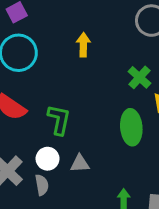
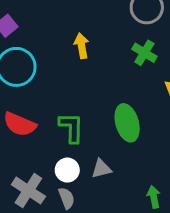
green cross: (140, 77) -> (144, 53), moved
green ellipse: (131, 127) -> (127, 123), moved

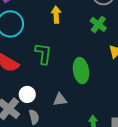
green L-shape: (71, 128) -> (43, 54), moved
white circle: (67, 170) -> (27, 94), moved

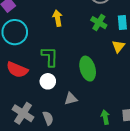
white circle: (27, 94) -> (48, 81), moved

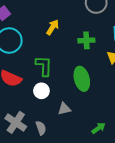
yellow arrow: (58, 18) -> (53, 27), turned 42
green cross: (99, 23) -> (86, 40), moved, turned -35
green arrow: (105, 117) -> (99, 128), turned 64

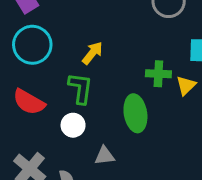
yellow arrow: (53, 27) -> (92, 53), moved
green cross: (86, 40) -> (158, 74), moved

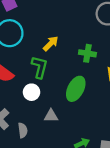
green cross: (158, 74) -> (87, 53), moved
green ellipse: (135, 113) -> (76, 89), turned 30

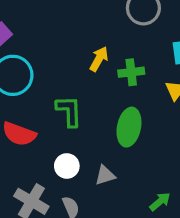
yellow arrow: (51, 44) -> (99, 59), moved
white circle: (32, 92) -> (67, 166), moved

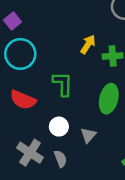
gray triangle: (105, 175) -> (88, 135), turned -35

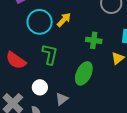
yellow arrow: (88, 44) -> (64, 20), moved
cyan circle: (20, 54) -> (40, 22), moved

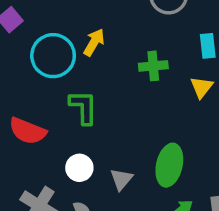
green ellipse: (84, 73) -> (169, 165), moved

